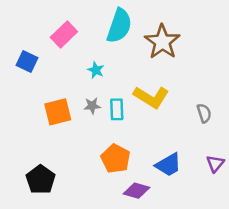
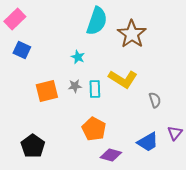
pink rectangle: (64, 34) -> (15, 19), moved
gray semicircle: (204, 113) -> (155, 100), moved
blue trapezoid: (168, 165) -> (148, 142), moved

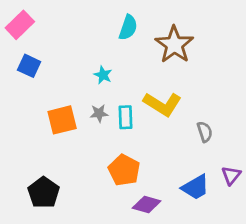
cyan semicircle: (97, 21) -> (128, 27), size x0.7

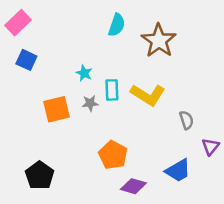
cyan star: (103, 75) -> (84, 73), moved
cyan rectangle: (125, 117) -> (112, 90), moved
purple triangle: (231, 175) -> (210, 147), moved

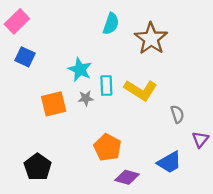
cyan star: (84, 73) -> (80, 70), size x1.5

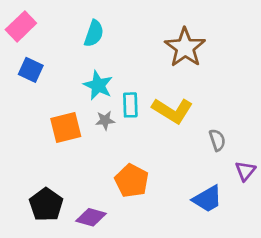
cyan semicircle: (111, 24) -> (94, 33), moved
purple diamond: (127, 177) -> (91, 217), moved

